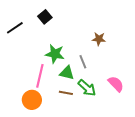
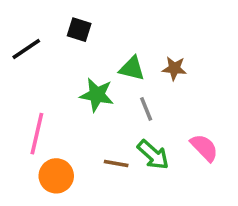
black square: (45, 17) -> (79, 30), turned -32
green triangle: (67, 73) -> (132, 68), moved
pink line: (40, 76) -> (37, 134), moved

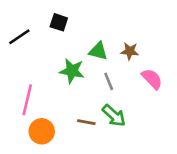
pink semicircle: (204, 148) -> (152, 79), moved

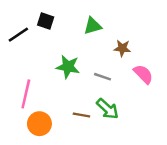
black square: (59, 22) -> (46, 21), moved
green triangle: (98, 51) -> (93, 26), moved, turned -30
gray line: (109, 81) -> (103, 77), turned -49

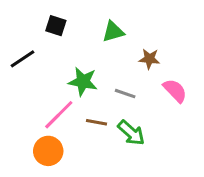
black line: (18, 35) -> (23, 59), moved
pink line: (26, 94) -> (59, 115), moved, turned 32
brown line: (81, 115) -> (97, 122), moved

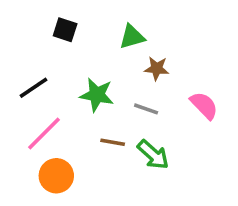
black line: (23, 59) -> (33, 88), moved
brown star: (149, 59) -> (157, 68), moved
pink line: (59, 115) -> (44, 134), moved

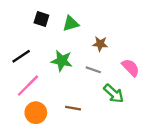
green triangle: (132, 37) -> (71, 24), moved
brown line: (113, 142) -> (73, 108), moved
green arrow: (153, 155) -> (114, 93), moved

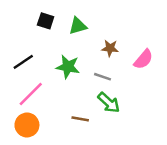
pink semicircle: (131, 68) -> (143, 59), moved, turned 84
green arrow: (114, 93) -> (109, 103), moved
orange circle: (36, 113) -> (27, 125), moved

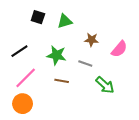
green arrow: (109, 103) -> (105, 85), moved
brown line: (80, 119) -> (62, 81), moved

